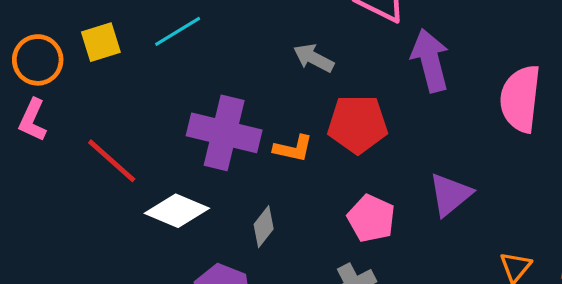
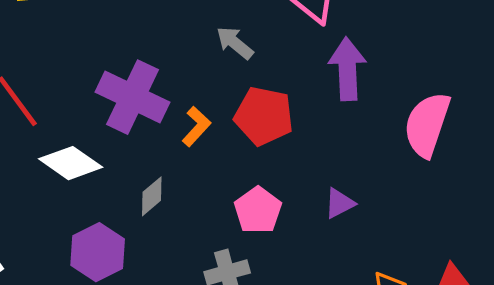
orange L-shape: (293, 148) -> (196, 126), turned -72
purple triangle: (450, 195) -> (339, 203), size x0.7

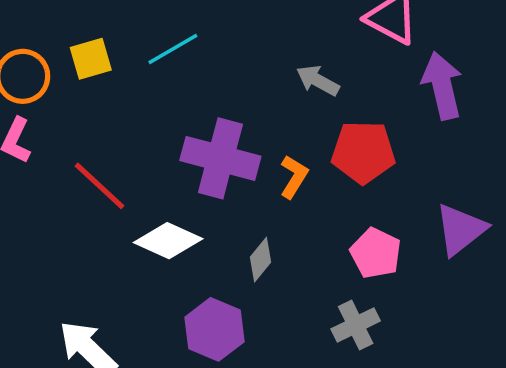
purple triangle: (339, 203) -> (461, 229), size x1.6

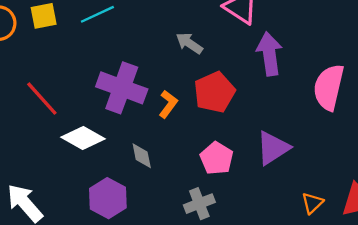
red pentagon: (363, 152) -> (214, 92), turned -30
gray diamond: (261, 260) -> (142, 156), turned -56

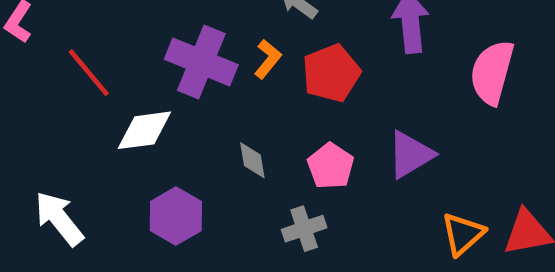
orange L-shape: (168, 104) -> (268, 59), moved
white diamond: (83, 138) -> (144, 130), turned -39
gray diamond: (142, 156) -> (252, 160), moved
orange triangle: (312, 203) -> (463, 234), size x1.4

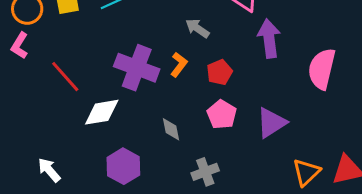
red pentagon: (331, 73) -> (220, 72), size x0.7
pink pentagon: (331, 166) -> (222, 114), moved
white arrow: (59, 219) -> (49, 170), size x0.7

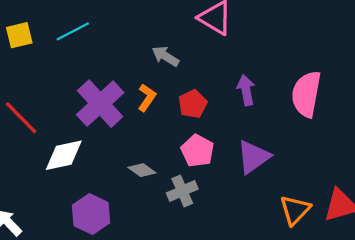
purple arrow: (269, 38) -> (246, 90), moved, size x0.7
purple cross: (137, 68) -> (100, 104), turned 30
gray diamond: (171, 129) -> (142, 170), turned -40
gray cross: (205, 172) -> (182, 191), moved

